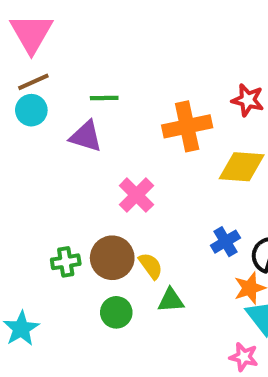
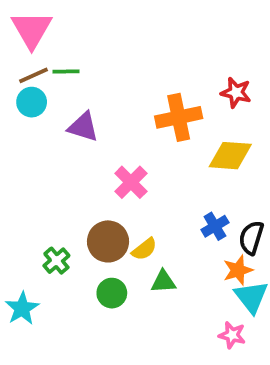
green line: (104, 98) -> (66, 72), moved
green cross: (66, 262) -> (56, 261), moved, turned -32
yellow semicircle: (151, 266) -> (144, 249), turned 88

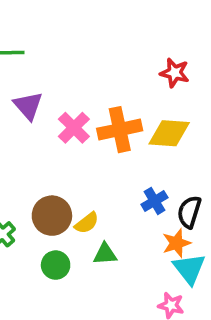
orange cross: (179, 117) -> (120, 130), moved
purple triangle: (83, 127) -> (28, 106), turned 32
pink cross: (131, 182) -> (74, 128), moved

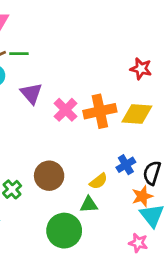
yellow semicircle: (87, 223) -> (98, 181), moved
green circle: (56, 265) -> (64, 231), moved, size x1.6

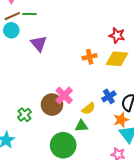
red star: (141, 69) -> (117, 35), moved
pink cross: (66, 110) -> (64, 95), moved
orange cross: (100, 111) -> (90, 57), size x0.6

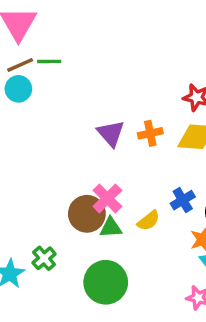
purple triangle: (39, 44) -> (111, 133), moved
green cross: (24, 115) -> (44, 258), moved
green triangle: (81, 126) -> (111, 227), moved

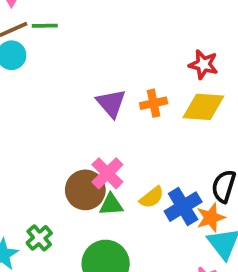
blue cross: (183, 200) -> (183, 207), moved, size x1.4

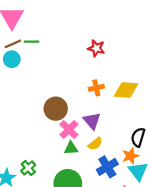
red star: (203, 64) -> (96, 48), moved
purple triangle: (111, 103) -> (92, 121), moved
brown circle: (85, 190) -> (56, 109), moved
blue cross: (183, 207) -> (107, 167), moved

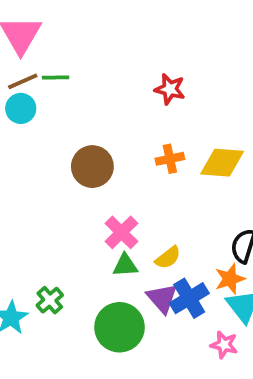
brown circle: (56, 109) -> (92, 167), moved
purple triangle: (92, 121) -> (162, 298), moved

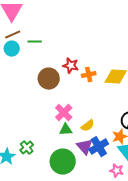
green line: (56, 77) -> (35, 42), moved
red star: (170, 89) -> (71, 66), moved

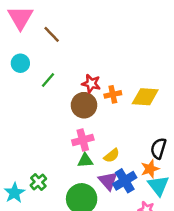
brown line: (13, 35) -> (52, 34), moved, turned 70
green line: (35, 42) -> (48, 80), moved, turned -48
brown circle: (49, 79) -> (84, 105), moved
pink cross: (64, 113) -> (83, 140), turned 30

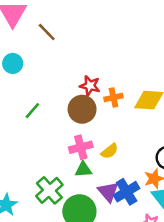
green line: (48, 80) -> (32, 111), moved
yellow semicircle: (112, 156) -> (110, 151), moved
green cross: (38, 182) -> (49, 190), moved, size x1.5

